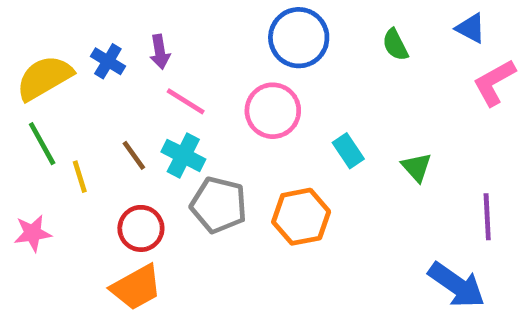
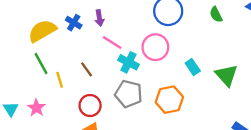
cyan cross: (183, 155) -> (129, 62), moved
green triangle: (417, 167) -> (227, 75), size x1.5
pink star: (33, 233) -> (36, 108), turned -30

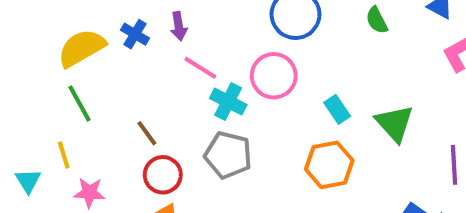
brown line: (87, 69) -> (147, 133), moved
yellow line: (60, 80) -> (64, 155), moved
orange hexagon: (169, 100) -> (329, 165), moved
pink star: (36, 108) -> (89, 193), moved, turned -30

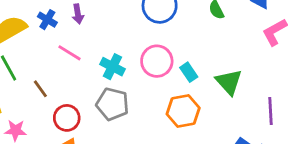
pink line: (200, 68) -> (70, 53), moved
pink circle: (274, 76) -> (157, 61), moved
brown line: (147, 133) -> (40, 89), moved

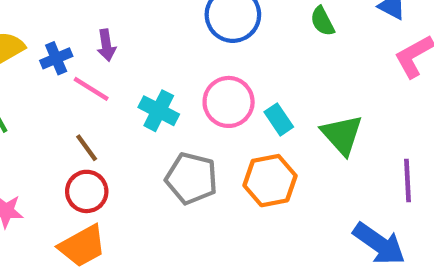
purple arrow: (78, 14) -> (106, 45), moved
blue cross: (47, 20) -> (56, 58), moved, turned 36
brown line: (40, 89) -> (87, 148), moved
gray pentagon: (112, 104) -> (191, 178), moved

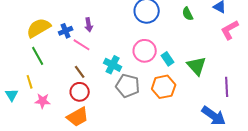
cyan cross: (159, 111) -> (113, 65), moved

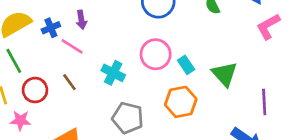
gray pentagon: (128, 86) -> (128, 118), moved
red circle: (80, 92) -> (35, 90), moved

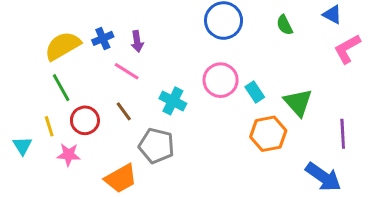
blue cross: (51, 28) -> (103, 38), moved
orange hexagon: (181, 102) -> (268, 134), moved
gray pentagon: (128, 118) -> (156, 146), moved

